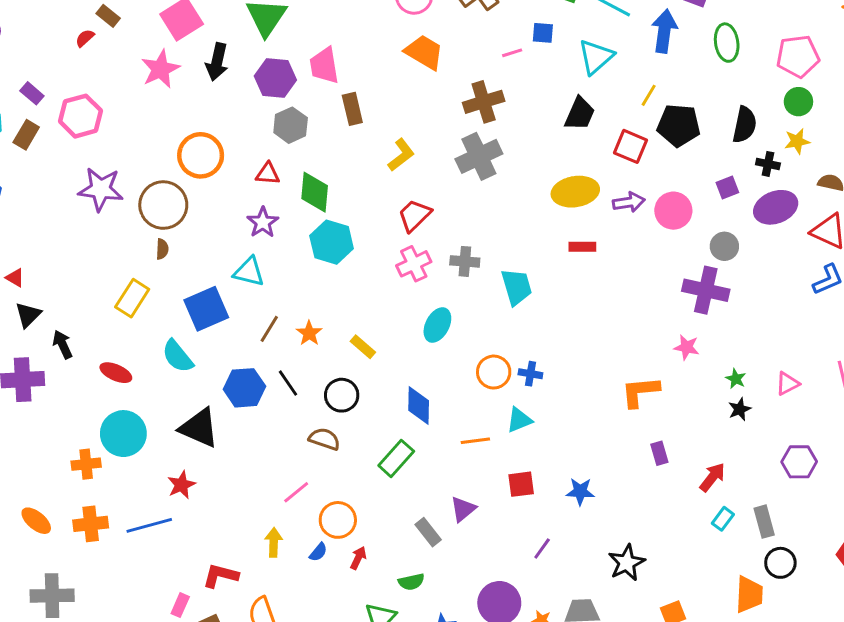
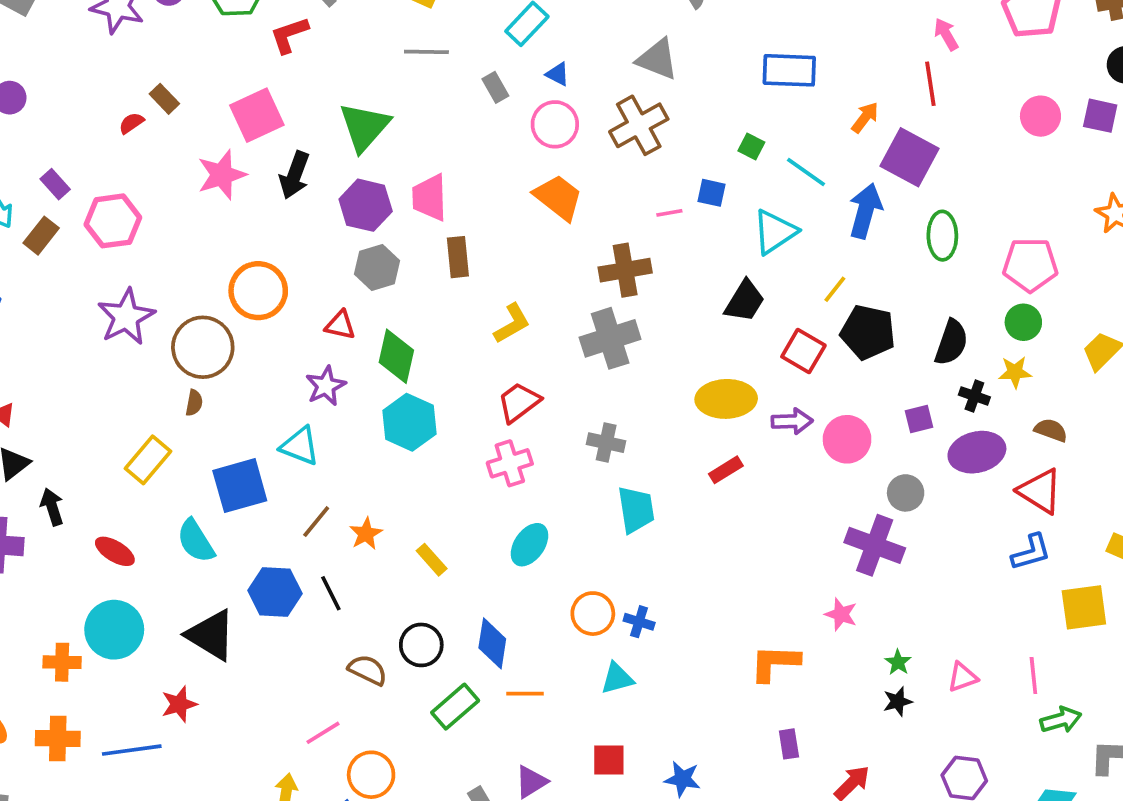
purple star: (101, 189) -> (126, 317), turned 30
red rectangle: (582, 247) -> (726, 470), turned -40
gray cross: (465, 261) -> (606, 443), moved
black circle: (342, 395) -> (421, 645), moved
orange line: (475, 441) -> (525, 694), moved

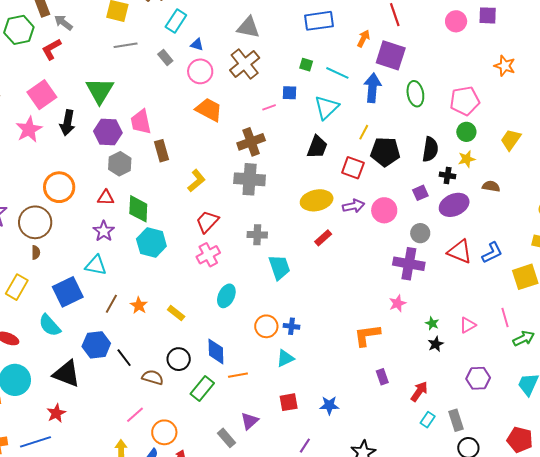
gray cross: (610, 338) -> (250, 179), turned 32
red triangle: (1040, 491) -> (460, 252), moved
black line: (331, 593) -> (124, 358), moved
pink star: (841, 614) -> (398, 303), turned -30

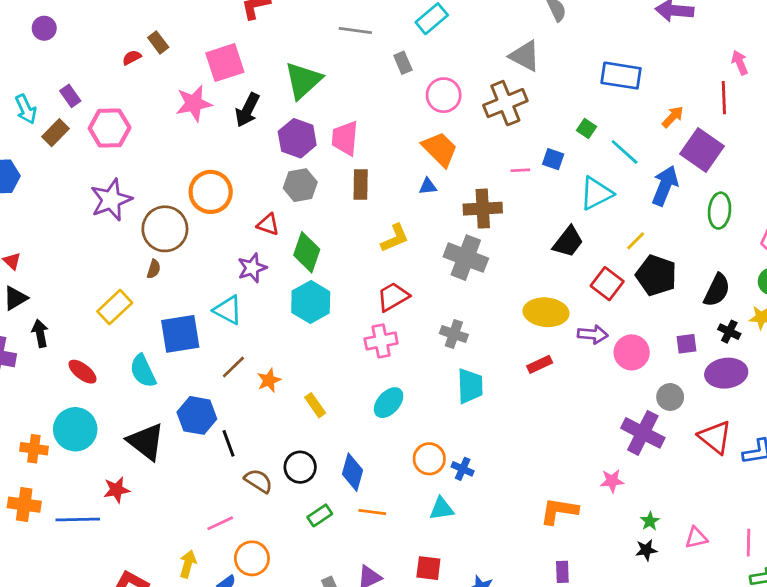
blue triangle: (197, 45) -> (428, 186), moved, turned -40
green rectangle: (202, 388) -> (320, 515), size x0.7

